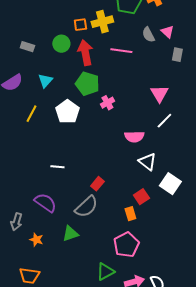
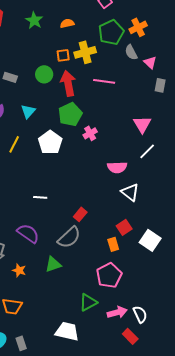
gray semicircle: (148, 35) -> (131, 52), moved
green pentagon: (87, 84) -> (70, 114), turned 30
white square: (170, 184) -> (150, 240), moved

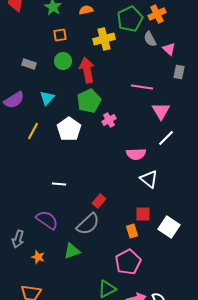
orange square: (63, 55) -> (60, 35), moved
pink line: (104, 81) -> (142, 87), moved
red square: (124, 227) -> (143, 214), turned 35

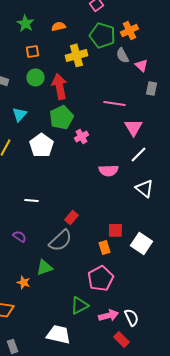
green pentagon: (130, 19) -> (102, 35), turned -30
white triangle: (149, 179) -> (144, 188), moved
purple semicircle: (47, 220) -> (19, 236), size x0.6
orange star: (38, 257) -> (23, 282), moved

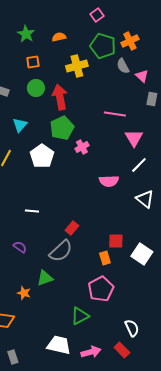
pink arrow: (108, 315) -> (91, 352), moved

